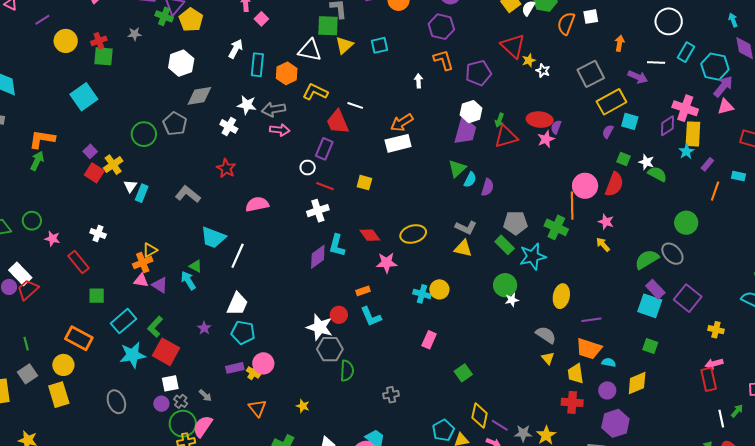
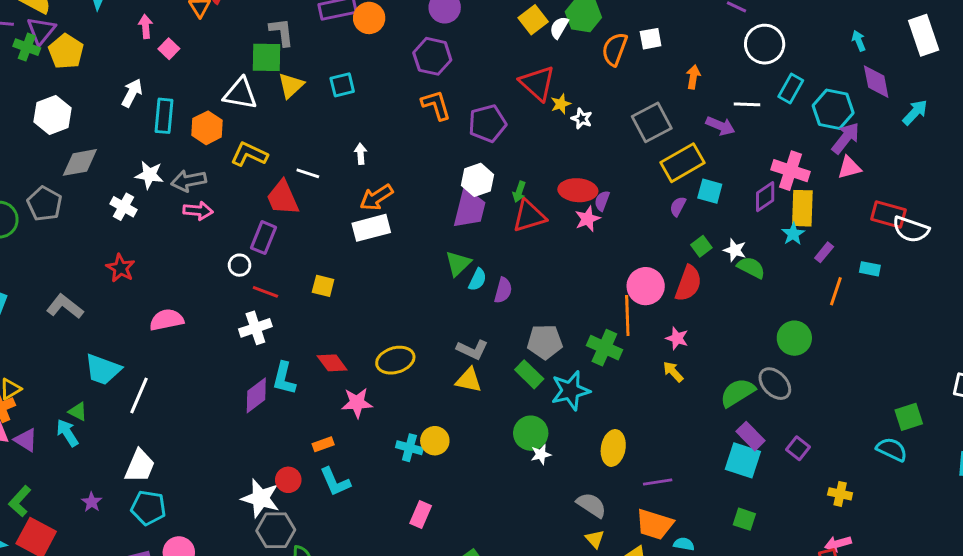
white arrow: (419, 81) -> (361, 154), moved
green square: (624, 159) -> (701, 246), turned 32
purple square: (688, 298) -> (798, 448), size x0.6

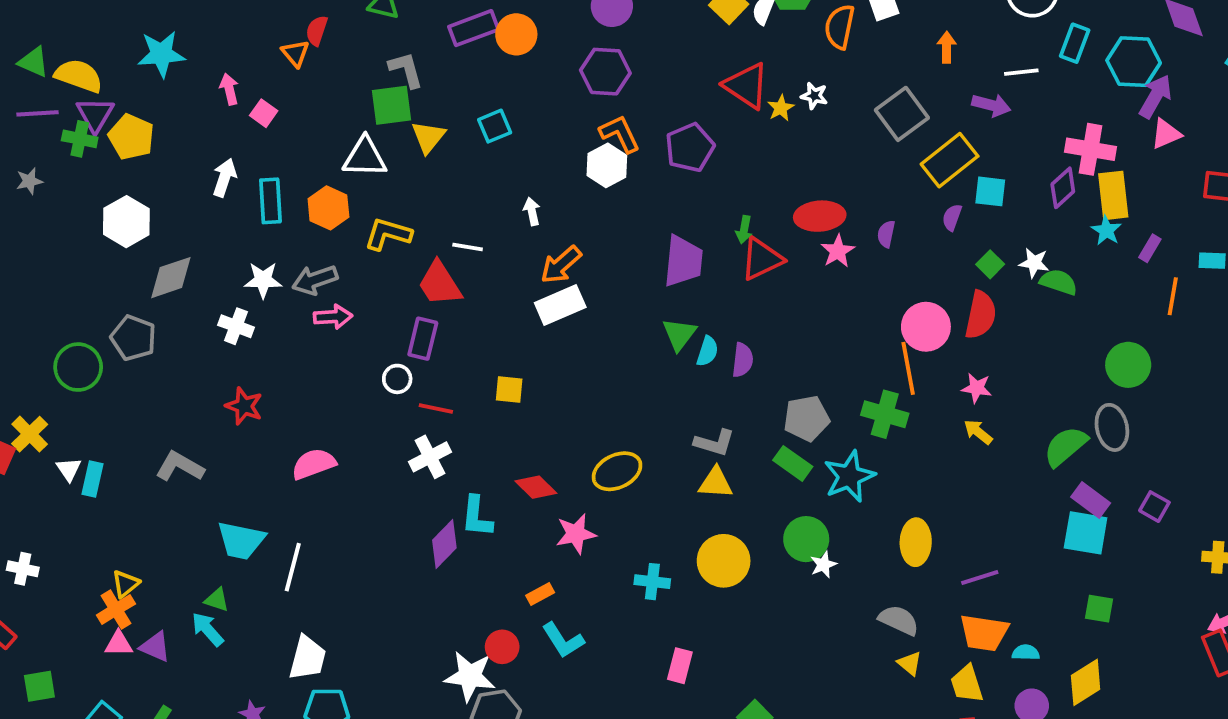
white star: (582, 119) -> (814, 96), moved
white hexagon: (477, 180) -> (607, 165), moved
purple semicircle: (602, 201) -> (886, 234), moved
gray ellipse: (775, 384) -> (1112, 427), turned 40
yellow circle: (435, 441) -> (724, 561), moved, size x1.4

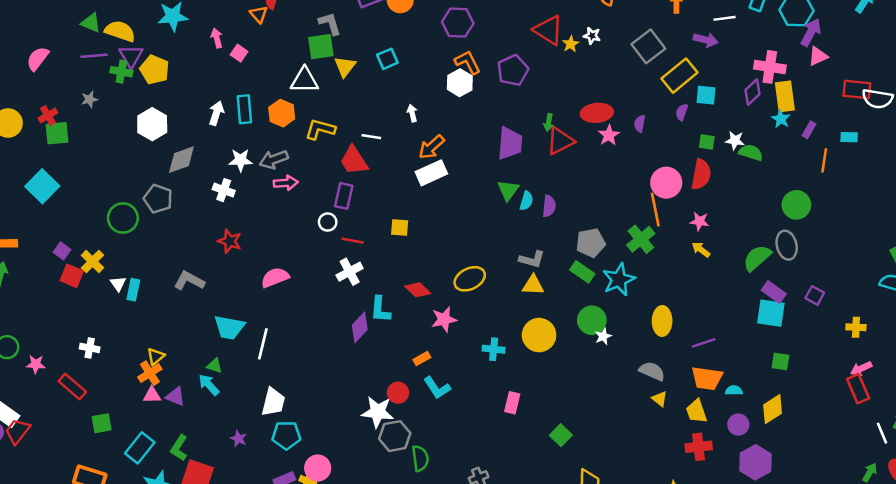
white arrow: (225, 178) -> (216, 113), moved
green square: (990, 264) -> (707, 142), turned -35
green cross: (885, 414) -> (641, 239), turned 36

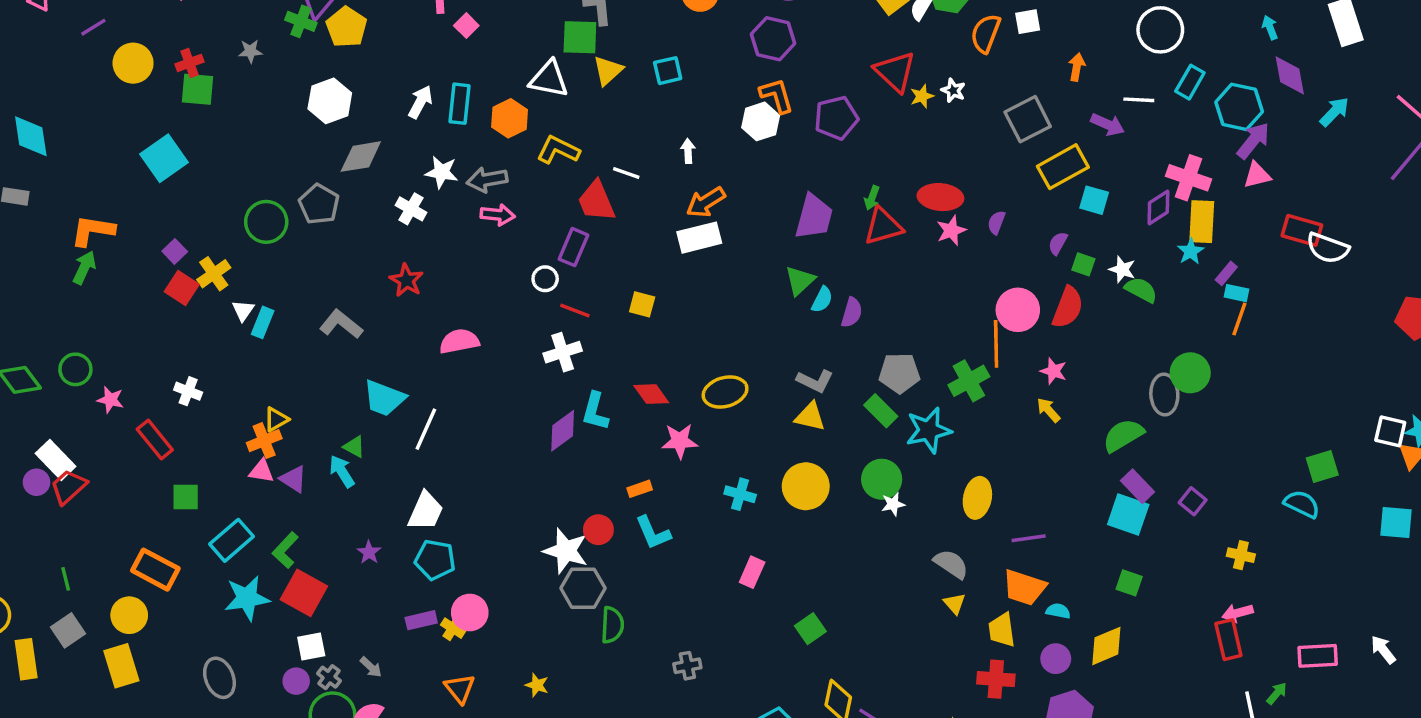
purple semicircle: (682, 112) -> (1058, 243), moved
cyan rectangle: (849, 137) -> (1236, 293), moved
gray ellipse: (787, 245) -> (1164, 394), moved

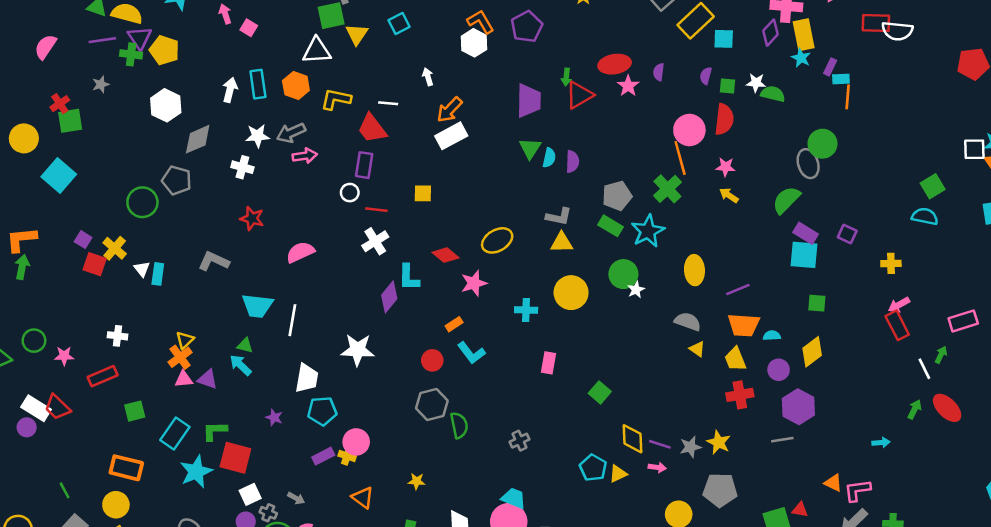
yellow circle: (133, 63) -> (24, 138), moved
red rectangle: (155, 440) -> (103, 376), turned -60
red trapezoid: (69, 487) -> (57, 407), moved, turned -80
green L-shape: (285, 550) -> (215, 431), turned 60
white star: (566, 551) -> (358, 350), moved

